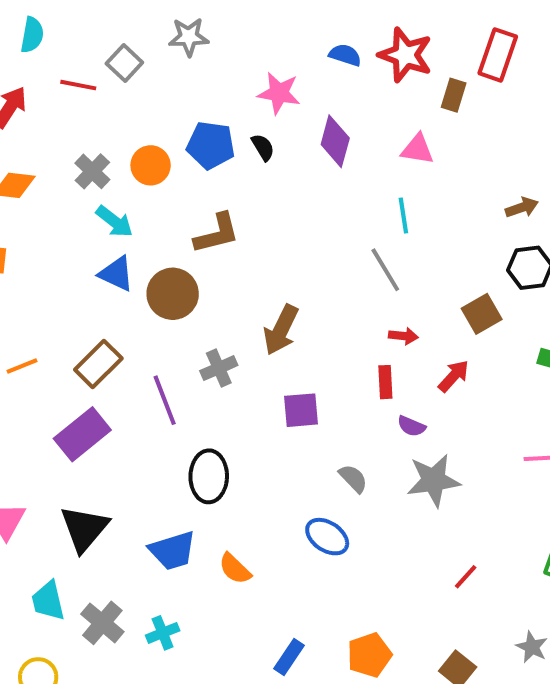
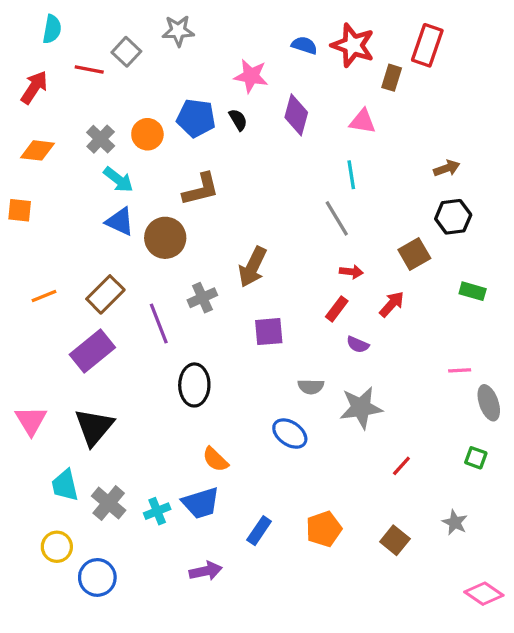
red rectangle: (385, 382) -> (337, 309), turned 40
gray semicircle: (353, 478) -> (311, 387), turned 135
gray star: (434, 480) -> (361, 408), moved
blue trapezoid: (173, 551) -> (201, 503), moved

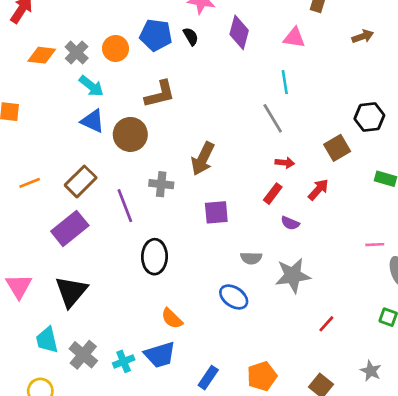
orange diamond: (37, 150) -> (42, 55), moved
brown arrow: (447, 168) -> (363, 36), moved
gray cross: (202, 298) -> (161, 184), turned 30

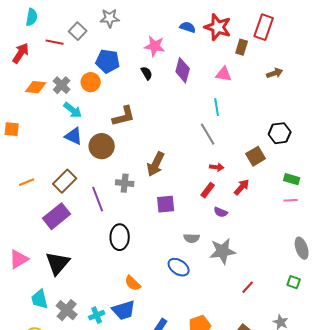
blue pentagon: (156, 35) -> (108, 61), moved
pink line: (375, 245) -> (291, 200), moved
pink triangle: (19, 286) -> (19, 259), turned 30

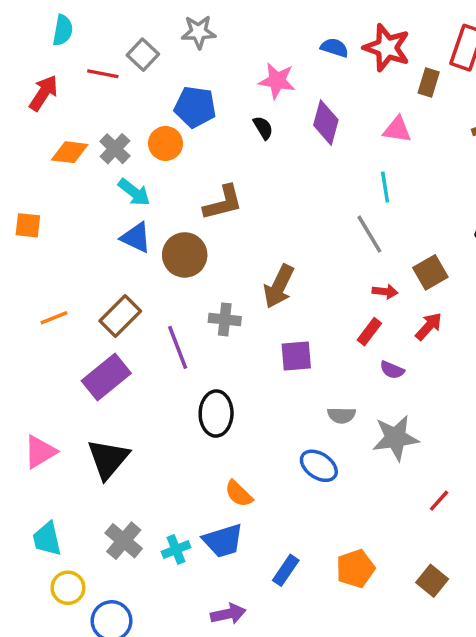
brown square: (256, 156) -> (430, 272), moved
cyan trapezoid: (40, 299) -> (47, 539), moved

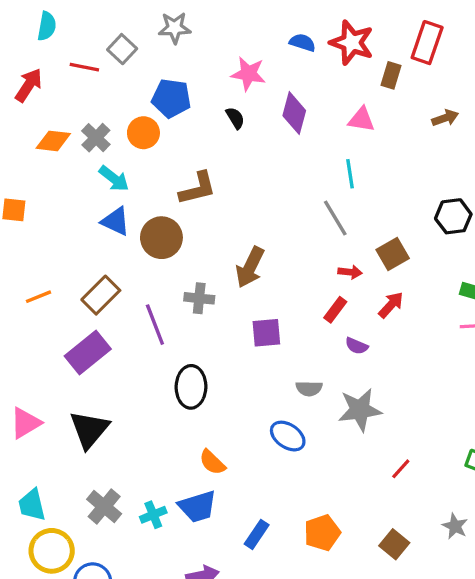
yellow circle: (68, 588) -> (52, 551), size x1.4

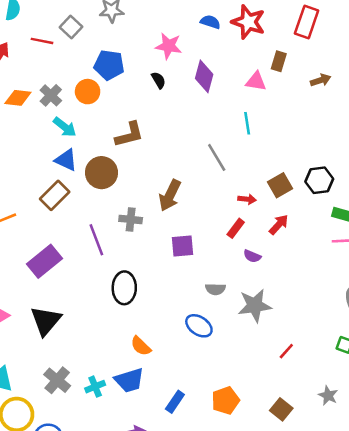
brown rectangle: (391, 75) -> (279, 61), moved
black hexagon: (453, 216) -> (319, 180), moved
gray line: (335, 218) -> (217, 157), moved
brown rectangle: (101, 295) -> (55, 195), moved

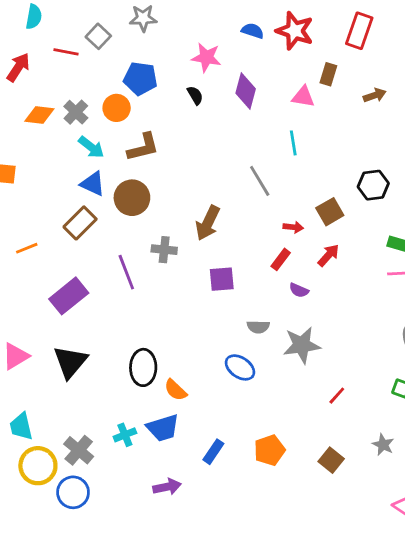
brown L-shape: (129, 135) -> (143, 147), moved
black hexagon: (319, 180) -> (373, 185), moved
black ellipse: (124, 288) -> (143, 367), moved
gray cross: (57, 380) -> (79, 450), moved

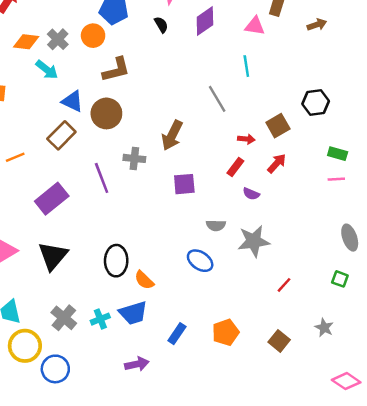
purple diamond: (246, 91) -> (205, 21), turned 40
cyan arrow: (91, 147) -> (47, 70), moved
gray cross: (79, 450) -> (64, 318), moved

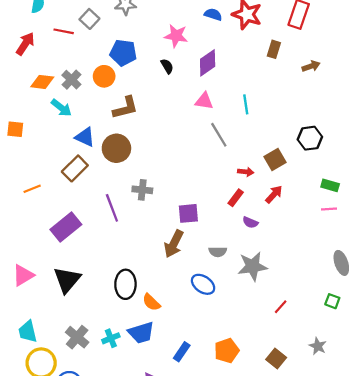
pink triangle: (255, 26) -> (204, 101), moved
brown arrow: (172, 135) -> (174, 244), moved

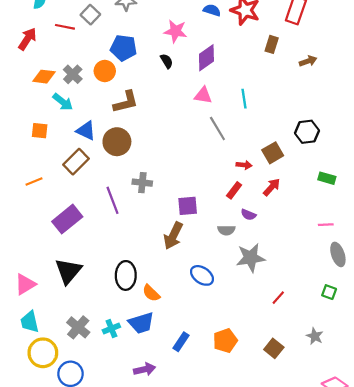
orange square: (15, 129) -> (40, 131), moved
pink line: (329, 209) -> (326, 225), moved
gray semicircle: (218, 252) -> (226, 230), moved
pink triangle: (23, 275) -> (25, 284), moved

